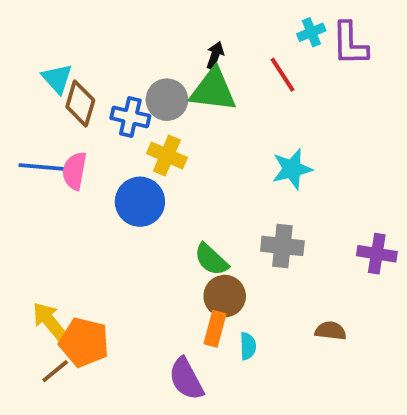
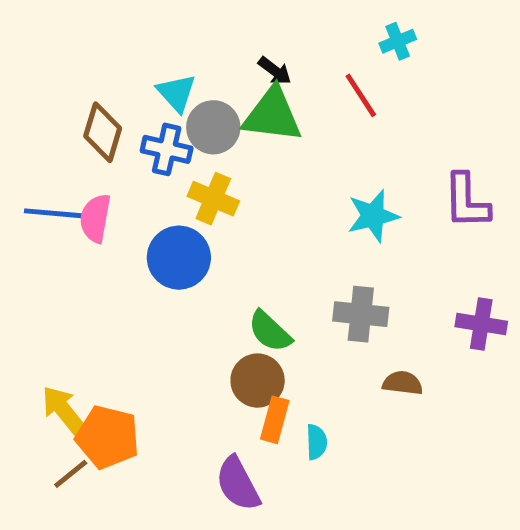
purple L-shape: (350, 44) -> (467, 201), moved
black arrow: (215, 55) -> (275, 71), turned 108
cyan triangle: (57, 78) -> (176, 93), moved
brown circle: (225, 296) -> (258, 381), moved
brown semicircle: (331, 331) -> (403, 383), moved

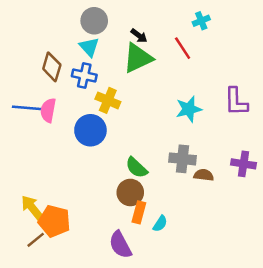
green triangle: (272, 115) -> (138, 58), turned -32
gray circle: (213, 127) -> (94, 21), moved
brown semicircle: (403, 383) -> (204, 175), moved
cyan semicircle: (317, 442) -> (160, 224), turned 35

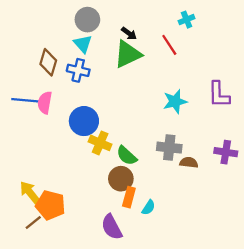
yellow cross: (108, 100) -> (100, 143), moved

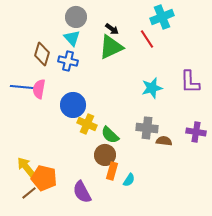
cyan cross: (187, 20) -> (162, 17), size x1.6
purple semicircle: (112, 227) -> (82, 192), moved

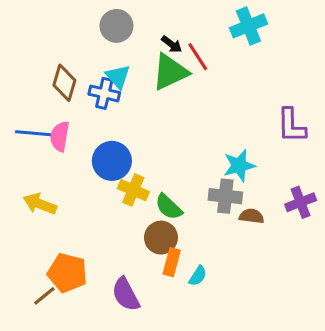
cyan triangle: (72, 38) -> (118, 77), moved
red line: (147, 39) -> (198, 57), moved
cyan star: (152, 88) -> (239, 165), moved
purple cross: (196, 132) -> (301, 202), turned -30
yellow arrow: (26, 167) -> (40, 204), moved, turned -30

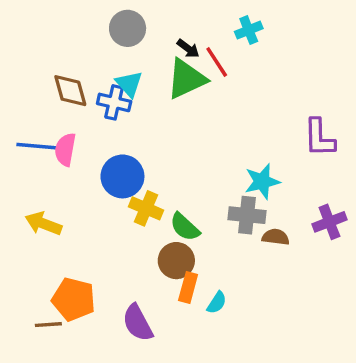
cyan cross: (248, 26) -> (249, 30), moved, size x0.7
brown diamond: (64, 83) -> (70, 91), turned -32
brown line: (44, 296) -> (48, 325), turned 35

